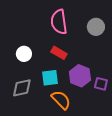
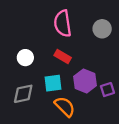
purple square: (101, 84) -> (107, 90), turned -32

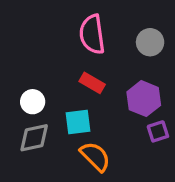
white circle: (25, 58) -> (33, 102), moved
purple hexagon: (85, 81) -> (144, 99), moved

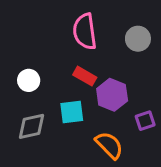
purple hexagon: (144, 99) -> (112, 95), moved
white circle: (33, 102) -> (29, 80), moved
orange semicircle: (95, 157) -> (109, 145), moved

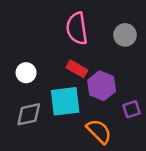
cyan square: (72, 112) -> (65, 101), size x1.4

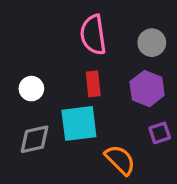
red rectangle: (77, 69) -> (93, 84), turned 54
purple hexagon: (102, 86) -> (147, 89), moved

